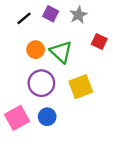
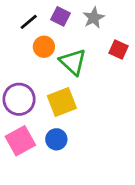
orange circle: (36, 50) -> (44, 47), moved
purple circle: (41, 83) -> (19, 99), moved
yellow square: (81, 87) -> (62, 102), moved

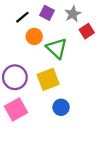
red square: (119, 50) -> (87, 31), moved, turned 32
blue circle: (56, 139) -> (61, 107), moved

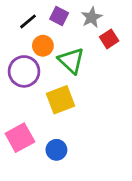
purple circle: (15, 77) -> (24, 71), moved
blue circle: (61, 107) -> (56, 150), moved

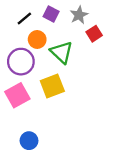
pink square: (20, 138) -> (17, 95), moved
blue circle: (56, 150) -> (29, 141), moved

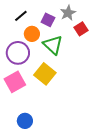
purple square: (51, 14) -> (48, 20), moved
yellow square: (52, 86) -> (45, 74), turned -30

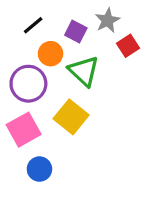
blue circle: (25, 121) -> (39, 169), moved

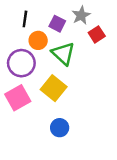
black line: (33, 25) -> (25, 19), turned -42
blue circle: (39, 169) -> (60, 128), moved

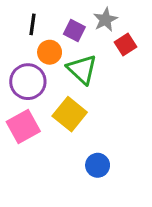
blue circle: (60, 128) -> (98, 165), moved

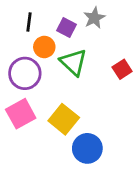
red square: (125, 44) -> (122, 69), moved
yellow square: (70, 114) -> (64, 119), moved
blue circle: (98, 165) -> (87, 148), size x1.4

